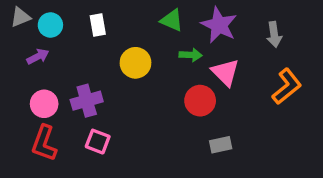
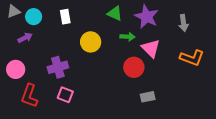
orange L-shape: (287, 86) -> (192, 58), turned 60
pink circle: (44, 104) -> (16, 69), moved

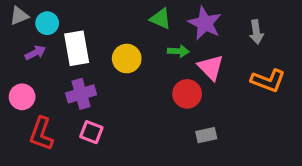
white rectangle: (65, 17) -> (77, 48), moved, size x1.6

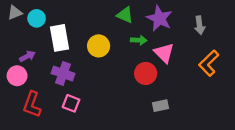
purple arrow: (35, 53) -> (27, 56), moved
orange L-shape: (268, 81) -> (209, 63), turned 115
purple cross: (81, 94) -> (63, 73), turned 35

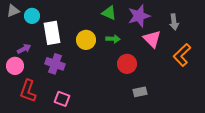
purple star: (159, 18) -> (139, 16), turned 30
green arrow: (139, 40) -> (113, 39), moved
pink triangle: (164, 53) -> (152, 39), moved
pink square: (71, 103) -> (62, 99), moved

